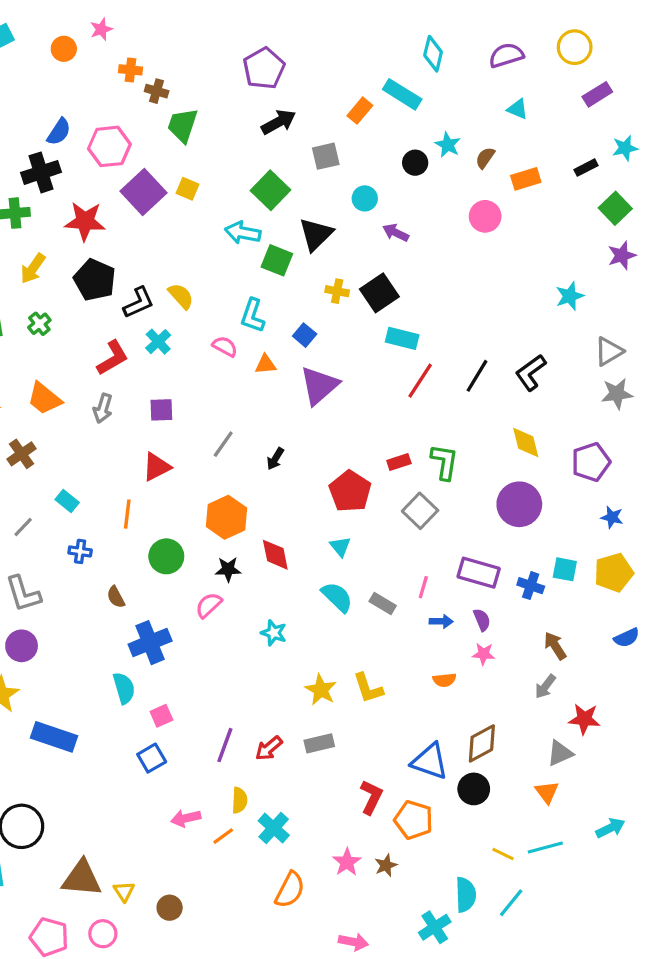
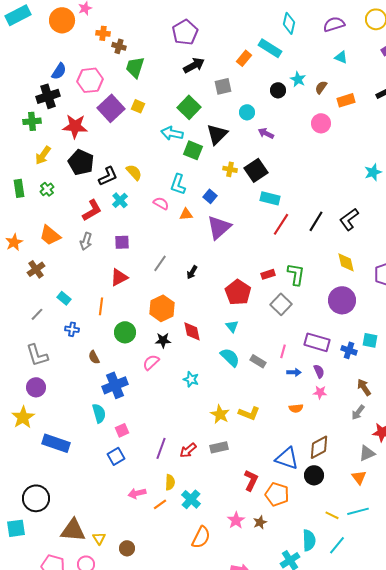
orange circle: (64, 49) -> (62, 20), size x1.6
yellow L-shape: (368, 688) -> (249, 413), turned -50

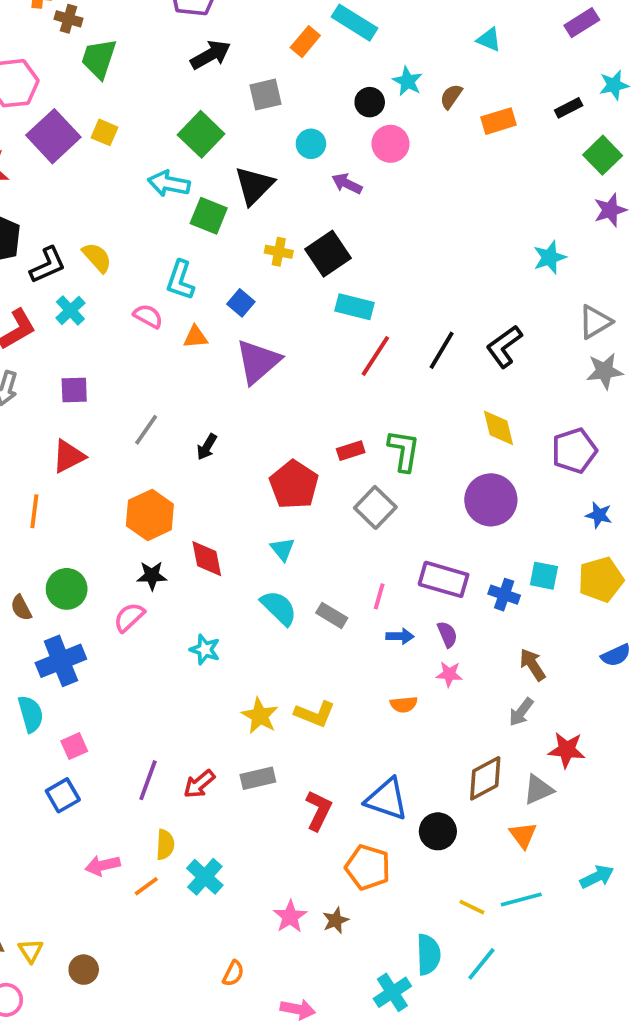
pink circle: (321, 123) -> (390, 144), moved
green circle: (125, 332) -> (67, 589), moved
brown diamond: (319, 447) -> (485, 778), moved
red L-shape: (251, 480) -> (319, 810), moved
orange semicircle: (201, 537) -> (233, 973), moved, size x0.6

